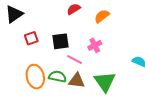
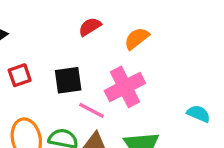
pink cross: (95, 45) -> (125, 87), size x1.6

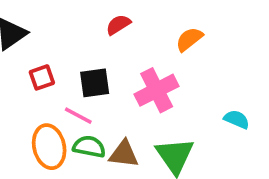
orange semicircle: (137, 38) -> (189, 39), moved
pink line: (92, 110) -> (78, 116), moved

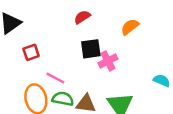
black square: (95, 83) -> (91, 49), moved
pink cross: (157, 90) -> (108, 61), size x0.7

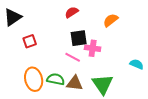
pink cross: (108, 61) -> (93, 48), turned 35
pink line: (55, 78) -> (73, 57), moved

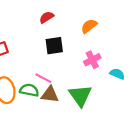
pink cross: (93, 48) -> (92, 60), moved, turned -35
pink line: (73, 57) -> (43, 78), moved

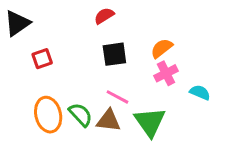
orange semicircle: (89, 26) -> (162, 48), moved
pink line: (43, 78) -> (117, 97), moved
green semicircle: (29, 90) -> (81, 115), turned 36

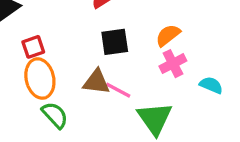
orange ellipse: (48, 115) -> (40, 78), moved
green semicircle: (81, 115) -> (55, 115), moved
brown triangle: (109, 120) -> (96, 82), moved

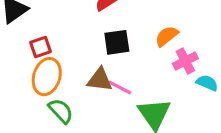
pink cross: (173, 64) -> (185, 61), moved
orange ellipse: (40, 78) -> (47, 77), turned 30

